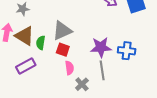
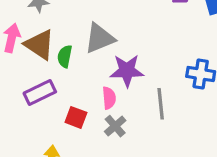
purple star: (101, 47) -> (127, 71), moved
red square: (63, 50) -> (76, 117), moved
gray cross: (82, 84) -> (115, 126), moved

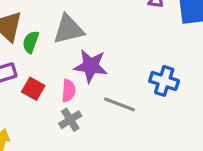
gray line: (161, 104) -> (119, 104), turned -72
red square: (76, 117) -> (33, 89), moved

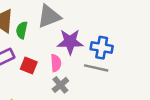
blue cross: (164, 81) -> (102, 48), moved

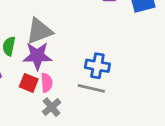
purple star: (70, 42) -> (37, 56), moved
red square: (29, 65) -> (29, 83), moved

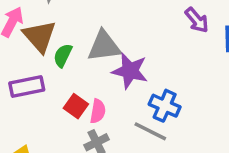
purple star: (37, 56) -> (130, 71), moved

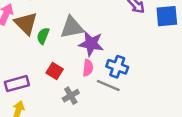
purple rectangle: (27, 87) -> (17, 84), moved
pink semicircle: (98, 111) -> (88, 68), moved

